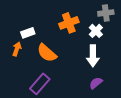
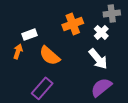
white arrow: (93, 56) -> (98, 59), turned -40
purple semicircle: (96, 83) -> (101, 87), size x1.5

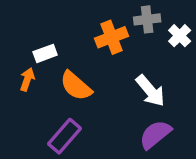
gray cross: (112, 13) -> (147, 19), moved
white cross: (101, 32) -> (180, 36), moved

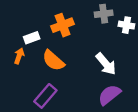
white cross: (180, 36) -> (126, 25), turned -35
orange cross: (111, 37) -> (63, 25), moved

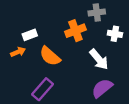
orange cross: (63, 25) -> (75, 31), moved
white cross: (126, 25) -> (115, 34), moved
orange arrow: (19, 56) -> (18, 52), turned 48

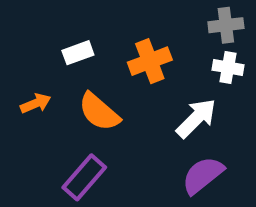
gray cross: (97, 13) -> (226, 25), moved
white rectangle: (30, 35) -> (78, 53), moved
white arrow: (99, 59) -> (196, 118), turned -95

